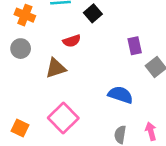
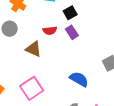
purple rectangle: (135, 46) -> (72, 32), moved, turned -32
brown triangle: (56, 68) -> (33, 49), turned 30

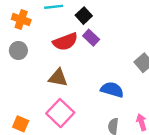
red semicircle: (50, 31) -> (65, 42), size x1.5
brown triangle: (33, 49) -> (58, 78), moved

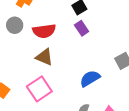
red semicircle: (65, 42) -> (44, 31), moved
blue semicircle: (112, 90) -> (90, 78), turned -60

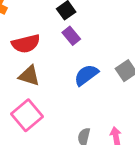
blue semicircle: (90, 78) -> (86, 75), moved

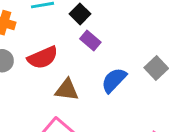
brown triangle: (29, 76) -> (67, 90), moved

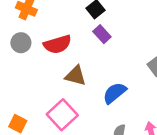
blue semicircle: (114, 80) -> (115, 93), moved

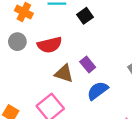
purple rectangle: (102, 34) -> (88, 65), moved

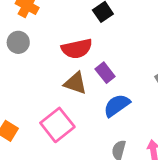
red semicircle: (50, 45) -> (77, 49), moved

